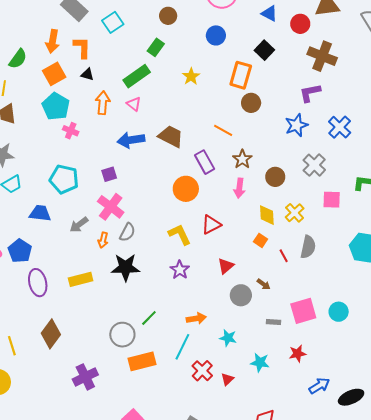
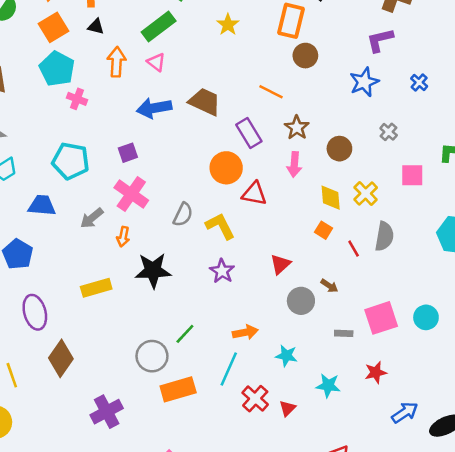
blue cross: (340, 127) -> (419, 82), size x0.6
gray cross: (314, 165) -> (389, 132), size x0.6
red triangle: (211, 225) -> (254, 194), moved, turned 40
gray semicircle: (127, 232) -> (183, 215), moved
purple ellipse: (38, 283) -> (35, 312), moved

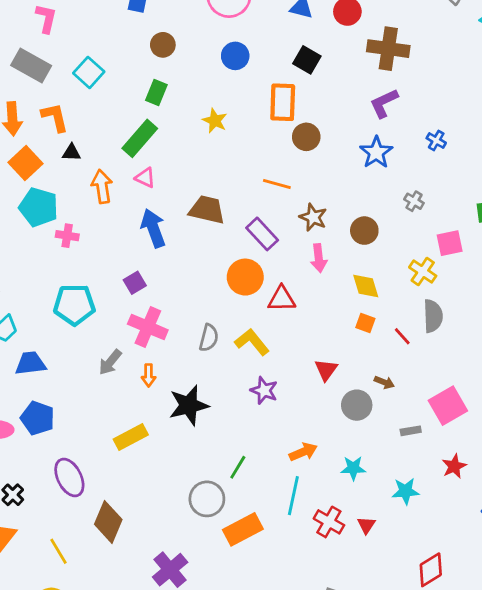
blue arrow: (154, 108) -> (153, 228), turned 92
yellow cross: (366, 193) -> (423, 272), moved
blue trapezoid: (42, 205) -> (31, 363), moved

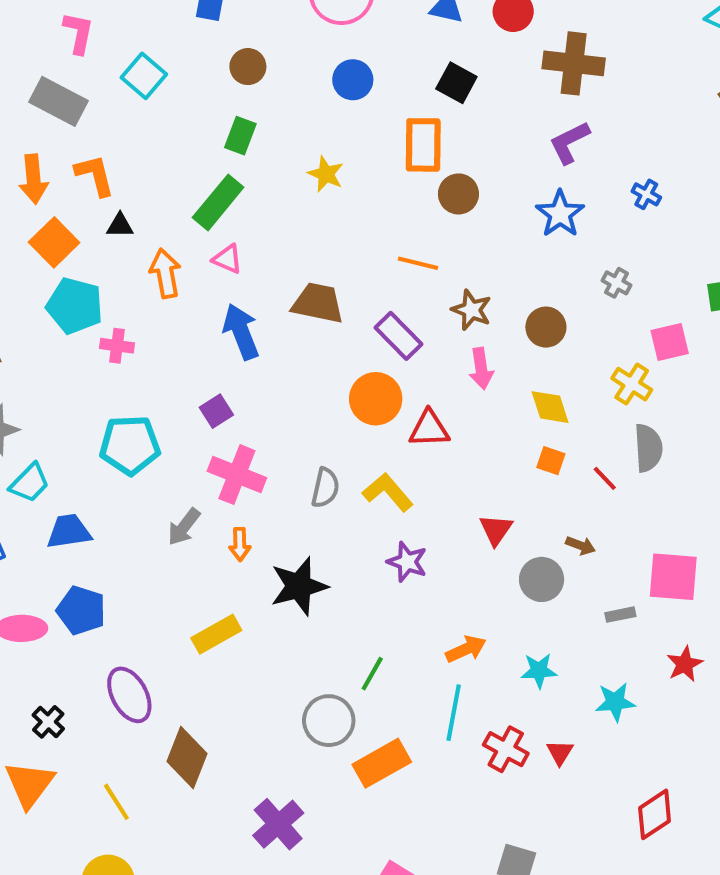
cyan square: (89, 72) -> (144, 76), moved
pink square: (448, 406) -> (673, 577), turned 36

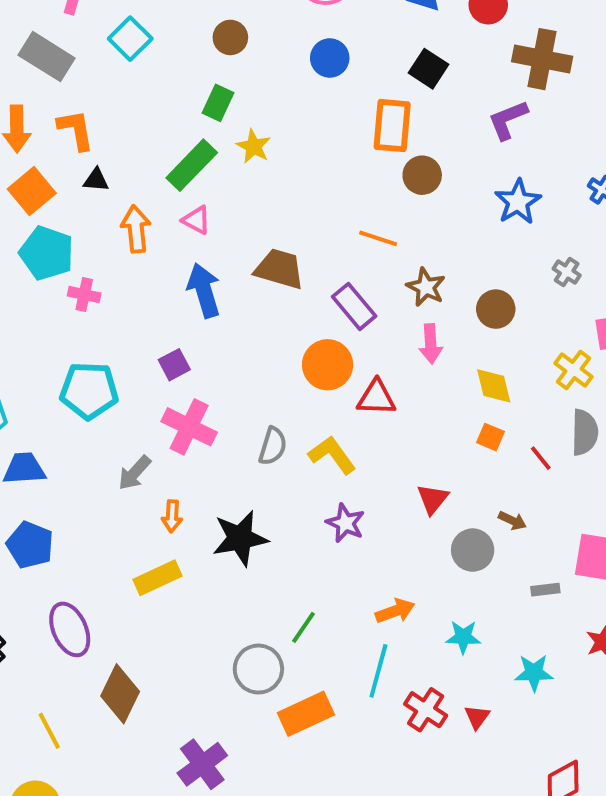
purple L-shape: (569, 142) -> (508, 120), moved
yellow star: (326, 174) -> (254, 146), moved
orange arrow: (240, 544) -> (172, 516), moved

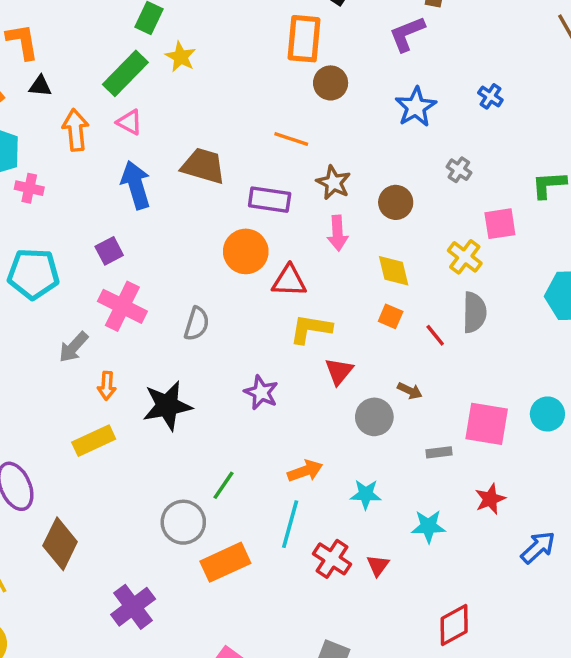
purple rectangle: (354, 306) -> (270, 200), turned -42
yellow L-shape: (332, 455) -> (311, 329), moved, turned -45

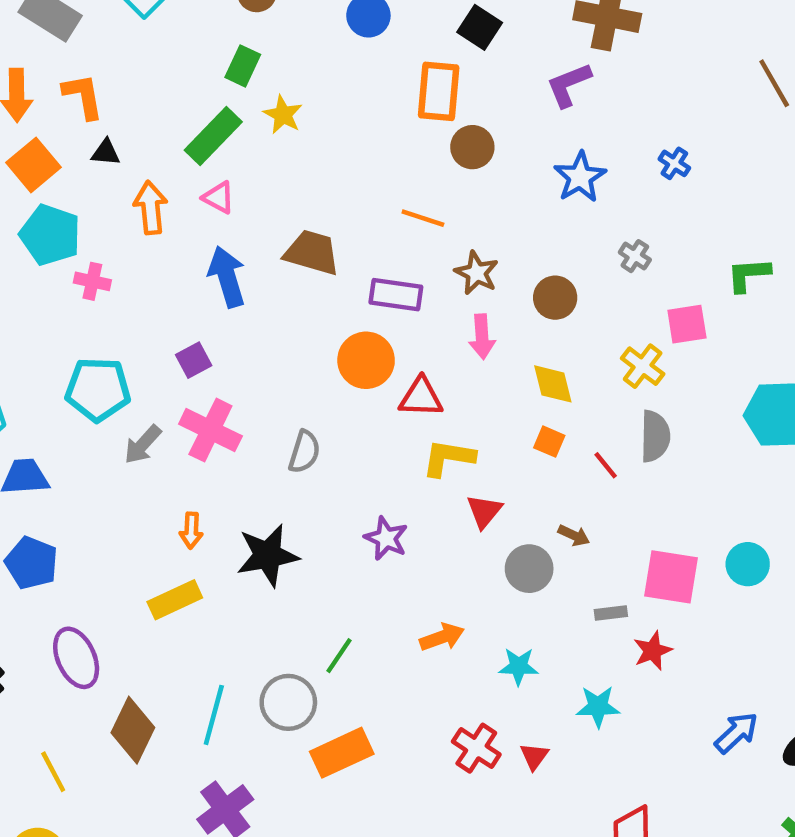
gray arrow: (74, 347) -> (143, 445), moved
red star: (490, 499) -> (653, 651), moved
cyan line: (290, 524) -> (214, 715), moved

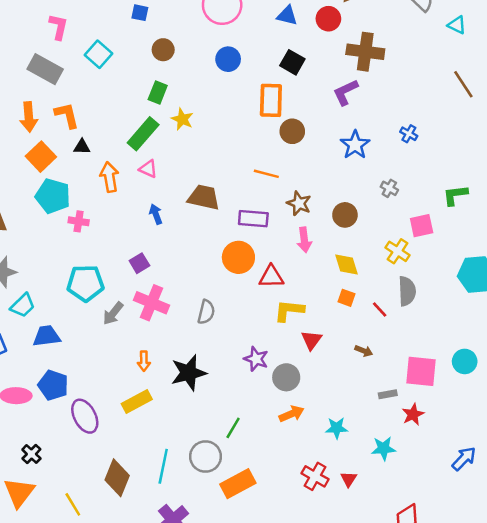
blue arrow: (227, 277) -> (156, 214), size x0.6
gray circle: (529, 569) -> (286, 377), moved
purple ellipse: (76, 658) -> (85, 416), moved

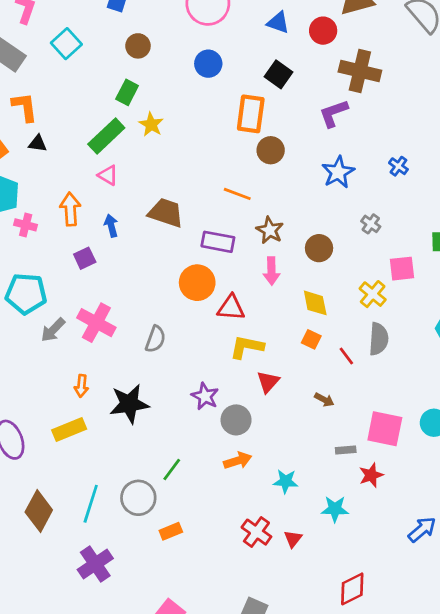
orange arrow: (109, 177) -> (70, 209), moved
purple square: (139, 263) -> (85, 258), moved
orange rectangle: (238, 484) -> (171, 531), size x0.6

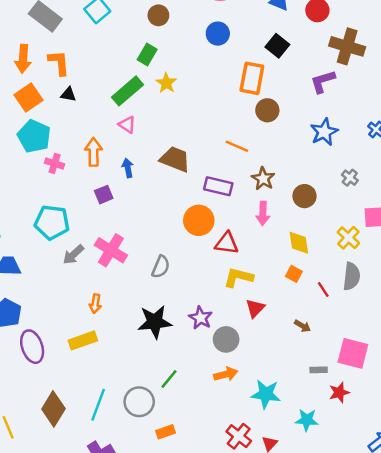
black star: (129, 404) -> (155, 322), moved
cyan star: (286, 481) -> (266, 394), size x1.4

